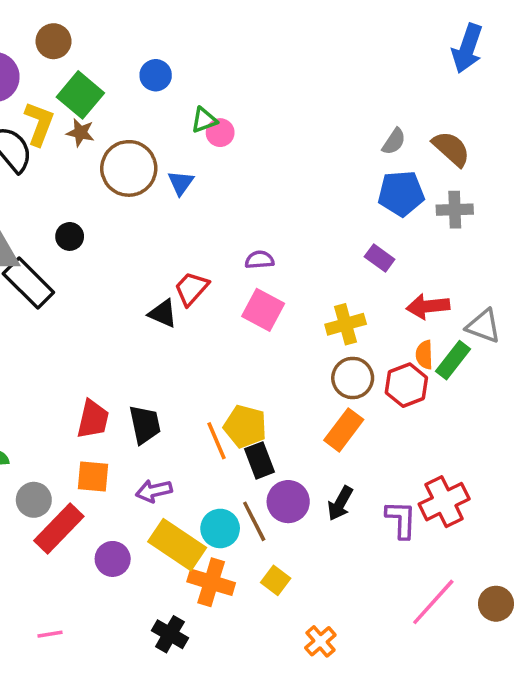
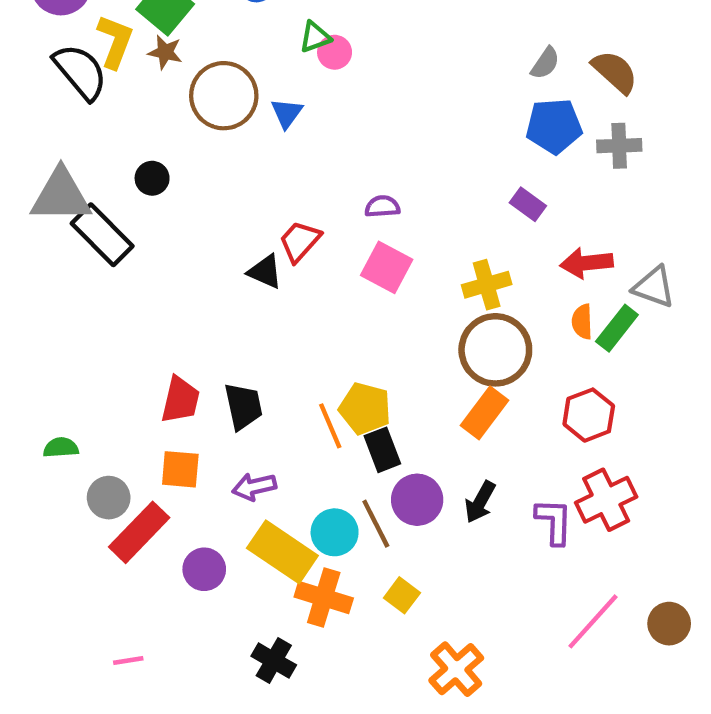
brown circle: (353, 378) -> (495, 350), size x1.4
red hexagon: (406, 385) -> (589, 415), moved
orange cross: (320, 641) -> (456, 669), size x1.4

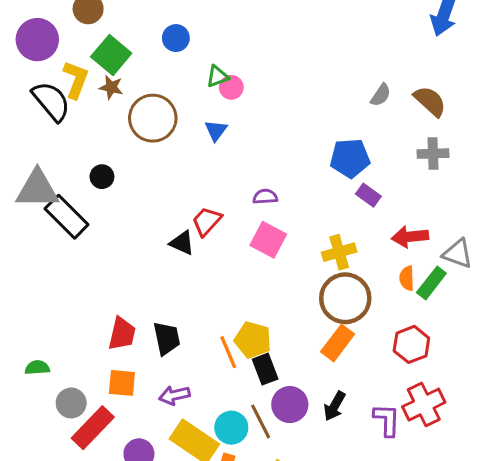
blue triangle: (287, 113) -> (216, 130), moved
blue pentagon: (554, 126) -> (350, 158), moved

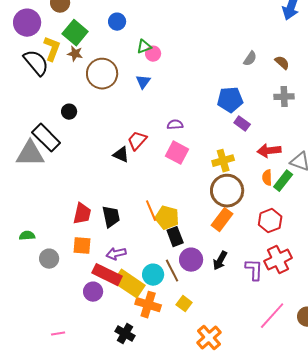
brown semicircle: (430, 101) -> (282, 63), size x0.7
gray triangle: (37, 189) -> (30, 154), moved
orange line: (228, 352) -> (151, 211), moved
red rectangle: (93, 428) -> (107, 275), moved, turned 72

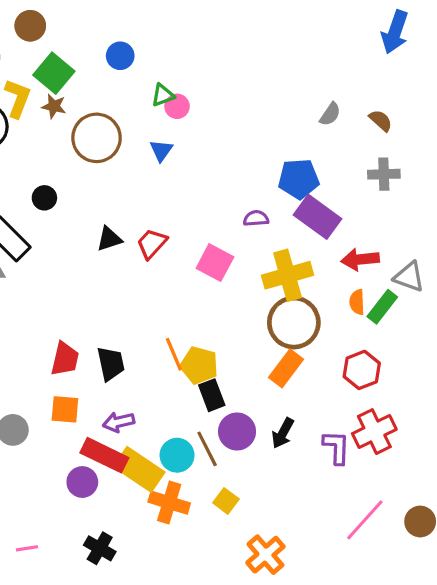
purple rectangle: (242, 124) -> (318, 217), size x1.8
purple semicircle: (175, 125) -> (256, 218), moved
black triangle: (121, 155) -> (109, 239), moved, turned -42
yellow cross: (223, 161) -> (288, 275), size x1.4
black cross: (125, 334) -> (100, 548), moved

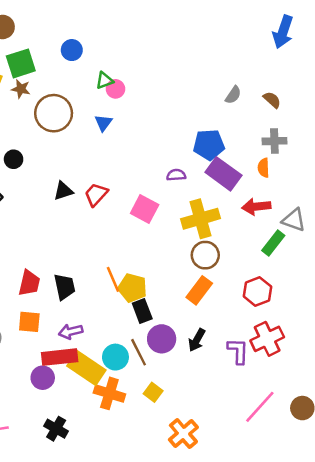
green square: (54, 73) -> (21, 63), turned 32
orange semicircle: (357, 302) -> (264, 168), moved
brown circle: (294, 323) -> (205, 255), size x0.7
red rectangle: (104, 455) -> (60, 357), turned -32

